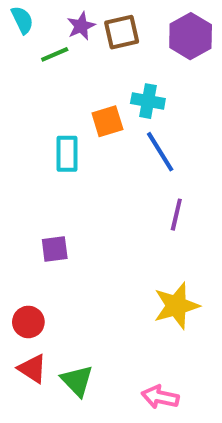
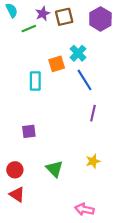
cyan cross: (148, 101) -> (78, 53), turned 35
yellow star: (176, 306) -> (93, 161), size x0.6
green triangle: (77, 381) -> (54, 169), moved

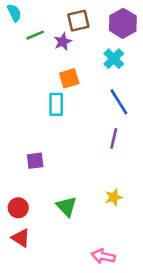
purple star: (43, 14) -> (63, 42), moved
cyan cross: (78, 53) -> (114, 59), moved
blue line: (84, 80) -> (119, 102), moved
cyan rectangle: (35, 81) -> (56, 104), moved

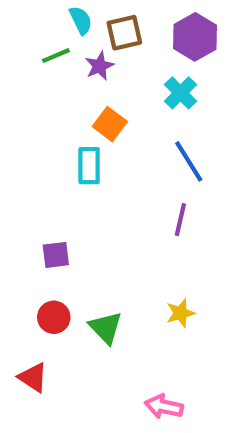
cyan semicircle: (14, 13) -> (81, 20), moved
orange square: (69, 78) -> (110, 124), turned -36
red circle: (18, 208) -> (54, 317), moved

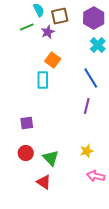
cyan cross: (180, 93) -> (98, 45), moved
red triangle: (33, 377) -> (44, 182), moved
pink arrow: (164, 407) -> (96, 176), moved

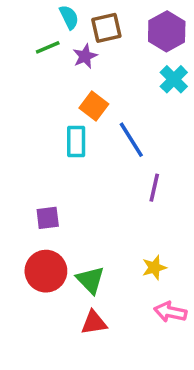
blue line: (91, 78) -> (131, 140), moved
red circle: (26, 153) -> (46, 271), size x1.5
red triangle: (44, 182) -> (94, 323), moved, turned -42

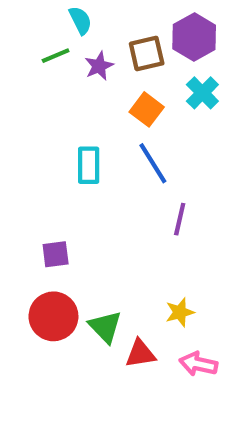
brown square: (106, 28) -> (147, 54), moved
orange square: (94, 106) -> (147, 109), moved
red triangle: (94, 323) -> (140, 354), moved

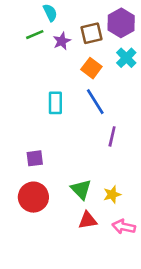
green triangle: (105, 327) -> (81, 189), moved

